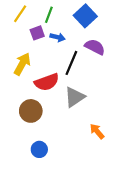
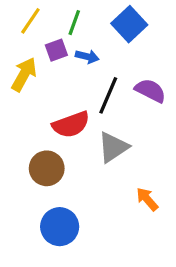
purple semicircle: (95, 47) -> (150, 91), moved
yellow arrow: (22, 64) -> (24, 74), moved
blue circle: (39, 149) -> (60, 227), size x1.5

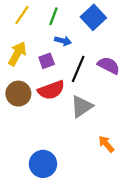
purple square: (56, 50) -> (47, 61), moved
brown circle: (47, 168) -> (18, 94), moved

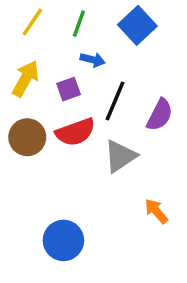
purple semicircle: (109, 65) -> (160, 115), moved, turned 90

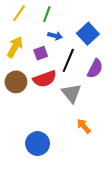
blue square: (137, 25) -> (88, 34), moved
gray triangle: (120, 156) -> (71, 93), turned -35
orange arrow: (156, 211) -> (84, 126), moved

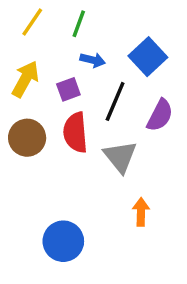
red semicircle: (45, 79) -> (75, 133), turned 105
orange arrow: (84, 126) -> (141, 212), turned 42

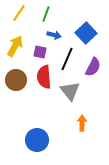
purple square: (68, 89) -> (40, 52), turned 32

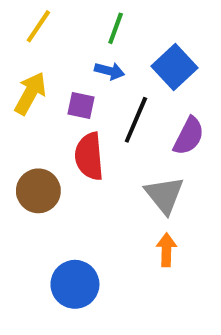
green line: (46, 14) -> (116, 28), moved
brown circle: (16, 80) -> (38, 191), moved
gray triangle: (70, 91) -> (164, 195), moved

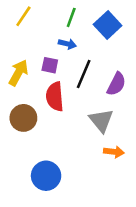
blue square: (175, 67) -> (108, 25), moved
yellow arrow: (30, 93) -> (18, 73), moved
orange arrow: (166, 250) -> (114, 152), moved, turned 96

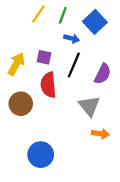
yellow line: (23, 16) -> (38, 14), moved
blue arrow: (67, 44) -> (72, 38), moved

